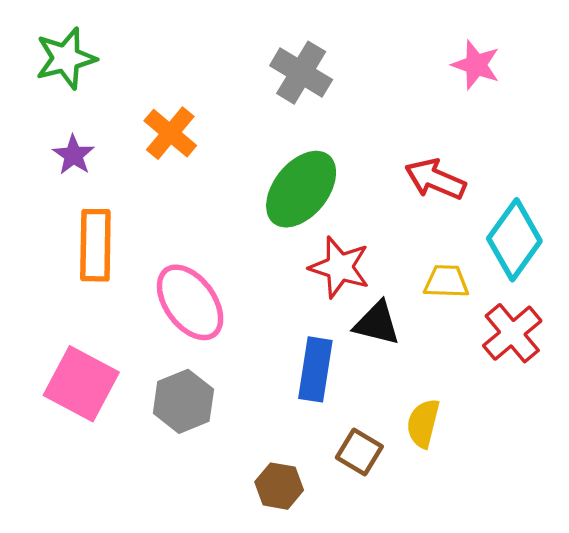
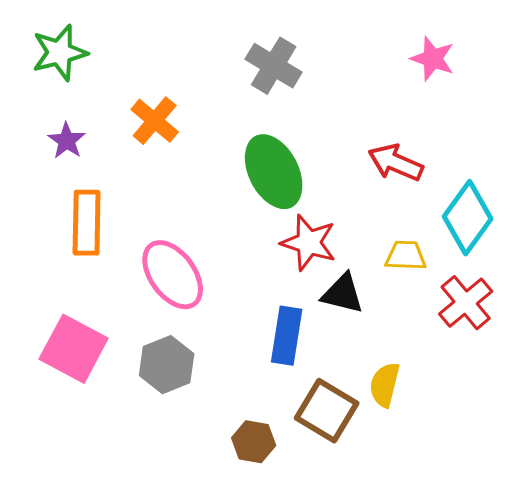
green ellipse: (301, 189) -> (274, 172), turned -66
brown square: (359, 452) -> (327, 411), size x1.5

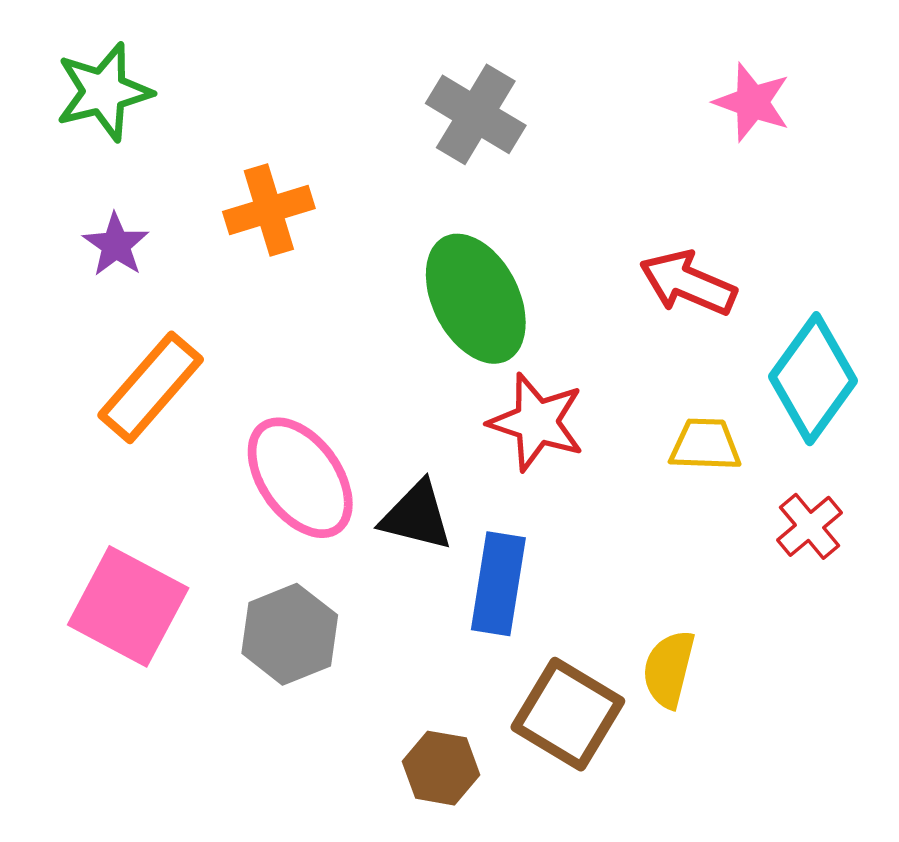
orange cross: (155, 121) -> (269, 210), turned 33
orange rectangle: (87, 223) -> (151, 387), turned 40
black triangle: (343, 294) -> (417, 516), moved
red cross: (466, 303) -> (810, 526), size x0.7

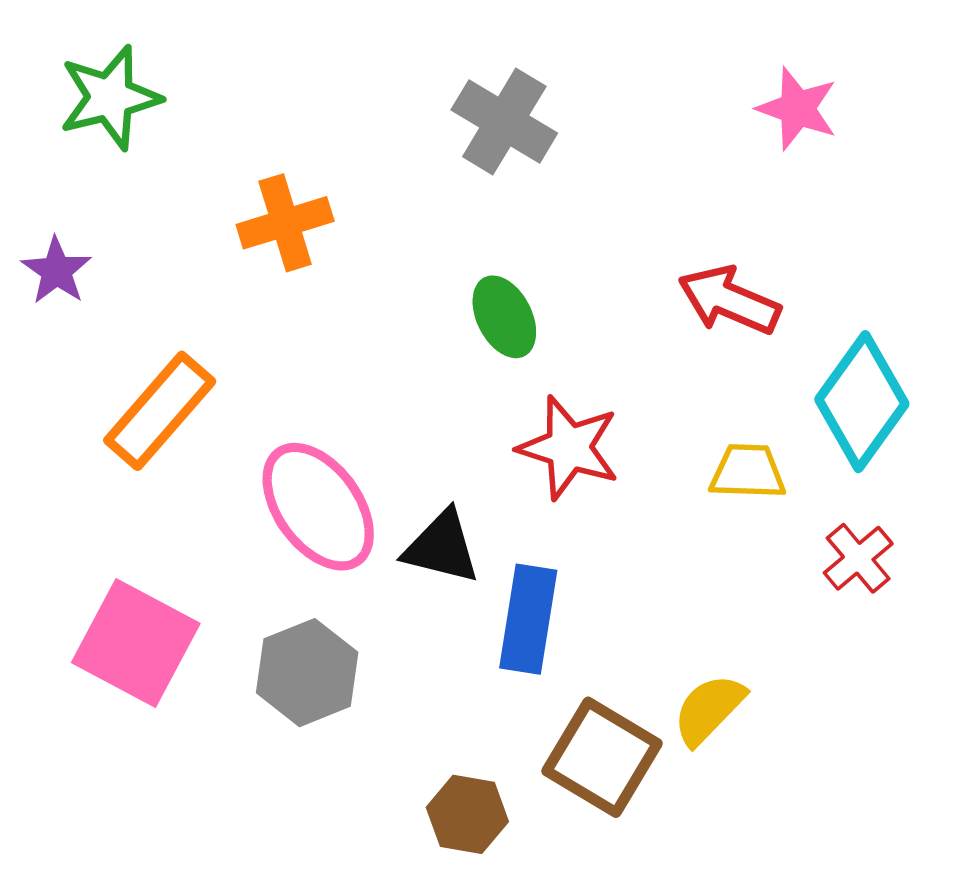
purple star: (116, 245) -> (57, 271), moved
green ellipse: (476, 299) -> (504, 317), size x0.6
yellow semicircle: (669, 669) -> (709, 709), turned 30

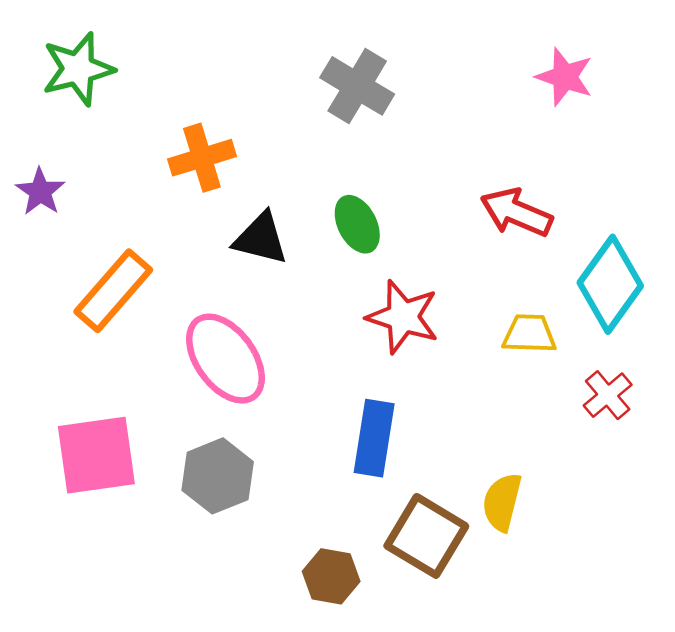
black triangle: (442, 547) -> (261, 239), moved
pink square: (136, 643) -> (96, 455), turned -36
yellow semicircle: (709, 709) -> (502, 502), turned -30

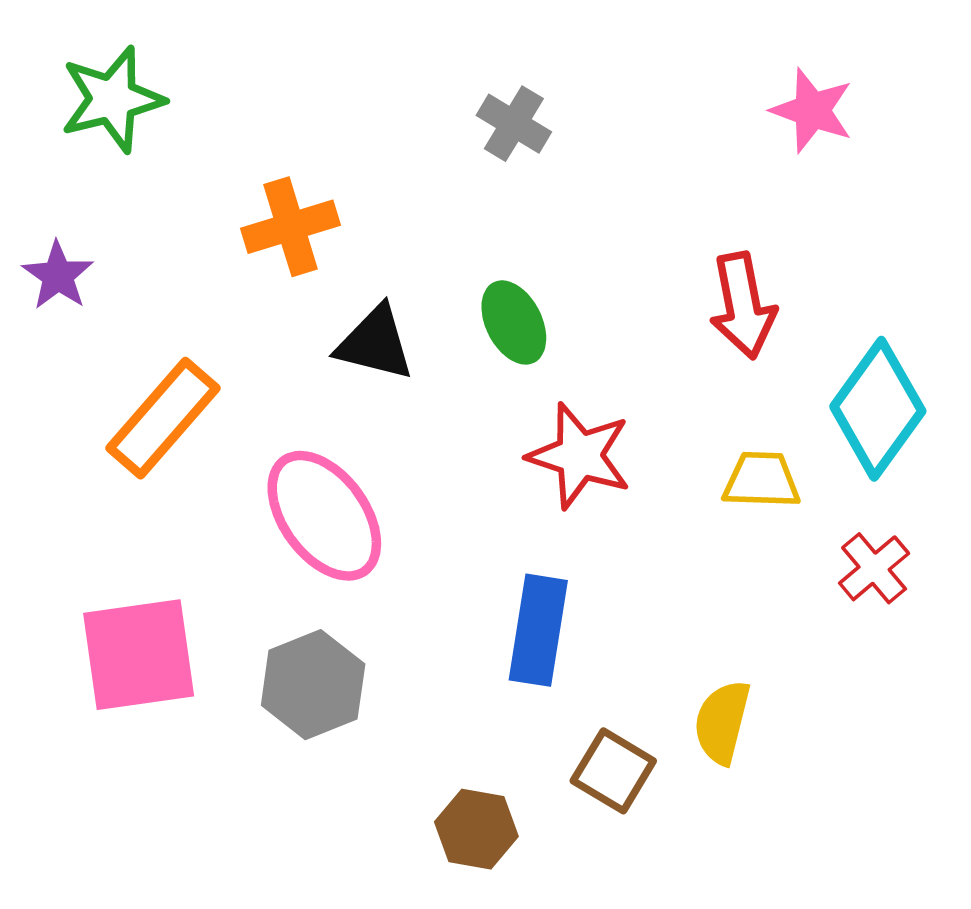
gray cross: (357, 86) -> (514, 124), size x0.7
red arrow: (516, 212) -> (743, 306), turned -124
brown square: (426, 536) -> (613, 771), size x0.7

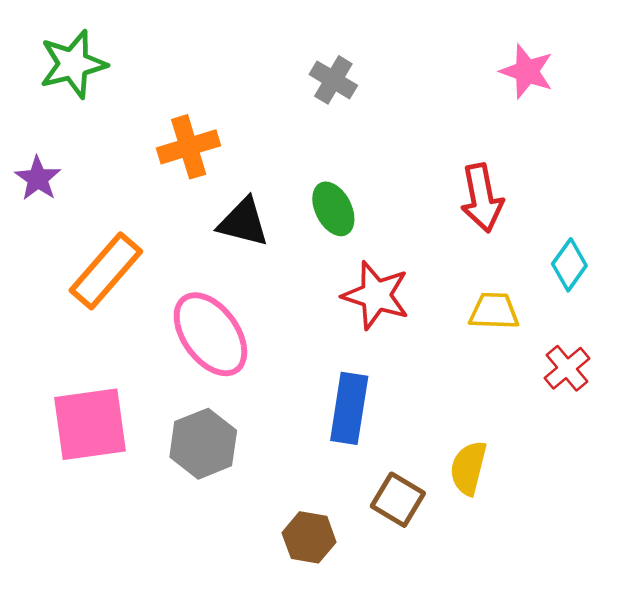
cyan diamond: (878, 409) -> (569, 265), size x0.6

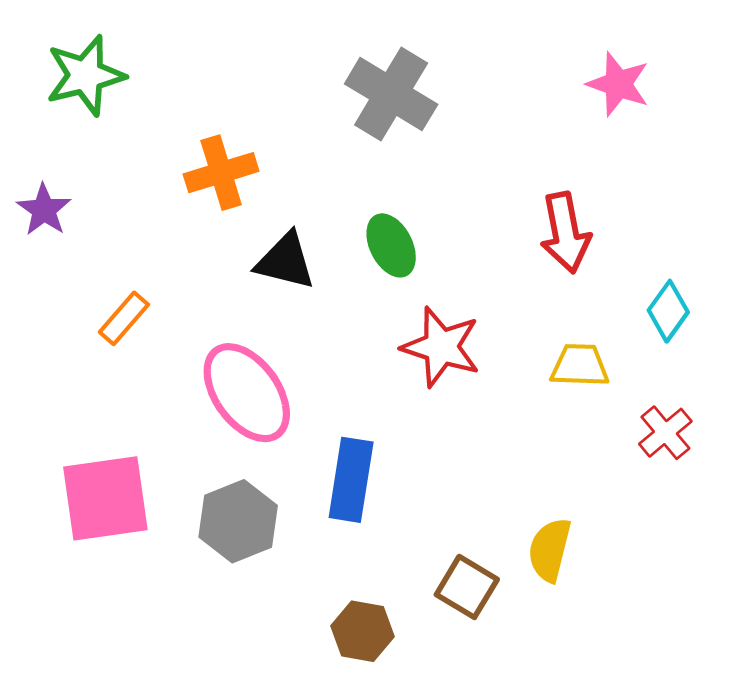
gray cross: (333, 80) -> (391, 94), size x1.6
orange rectangle: (106, 271) -> (124, 318), size x0.6
blue rectangle: (349, 408) -> (351, 480), moved

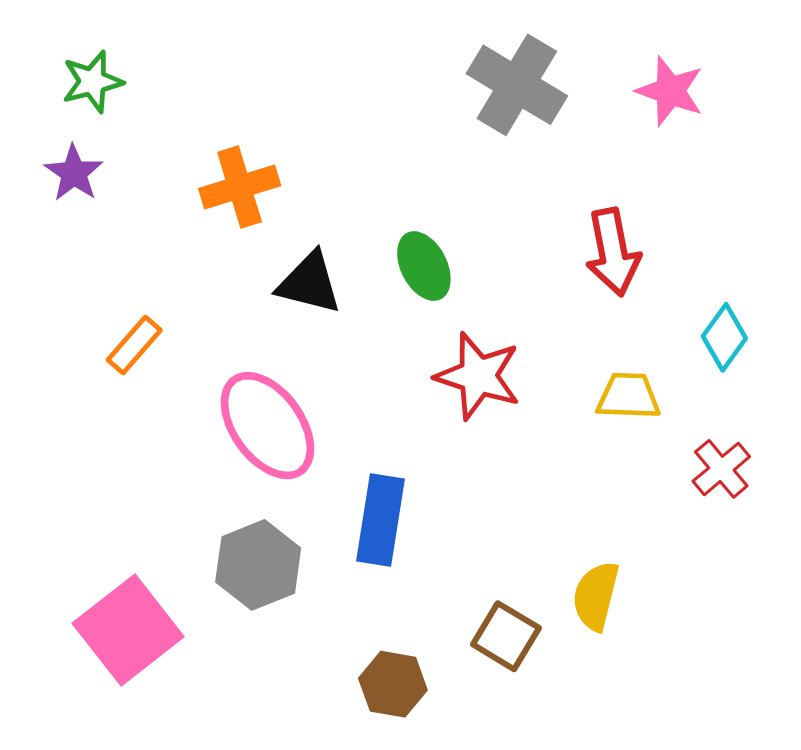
green star: (85, 75) -> (92, 82), size x0.7
gray cross: (391, 94) -> (517, 85), moved
purple star: (44, 210) -> (74, 173), moved
pink square: (105, 498) -> (128, 630), moved, turned -30

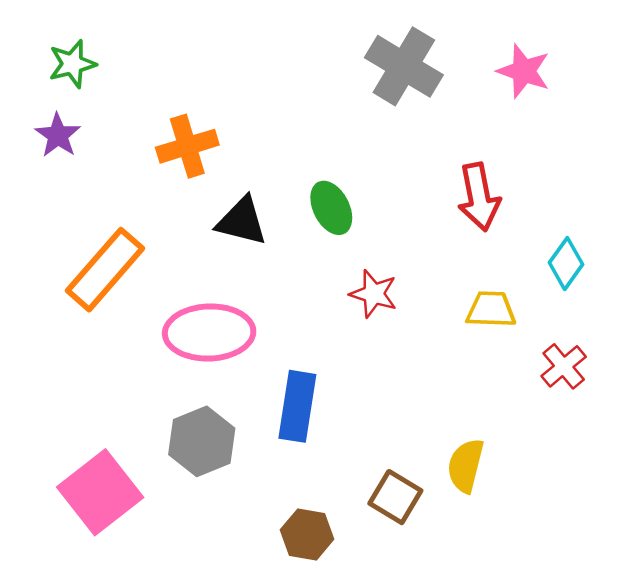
orange rectangle: (134, 345) -> (105, 270), size x1.8
red star: (478, 376) -> (374, 294), size x0.7
pink ellipse: (267, 426) -> (209, 332), turned -56

